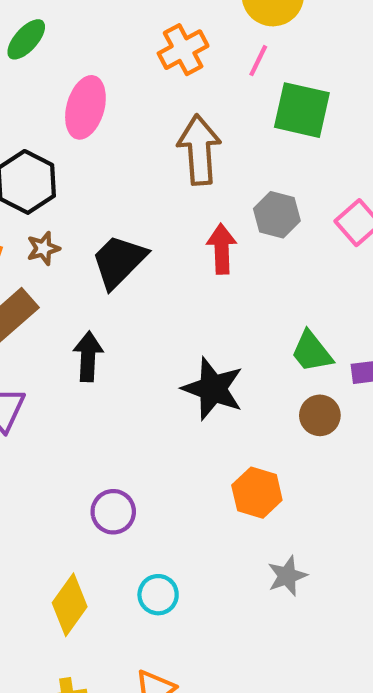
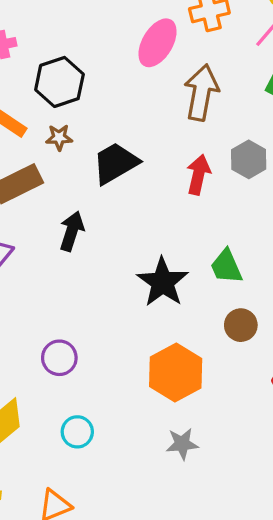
pink ellipse: (85, 107) -> (157, 43), moved
green trapezoid: (312, 352) -> (226, 267), moved
orange hexagon: (257, 493) -> (176, 373), size x1.4

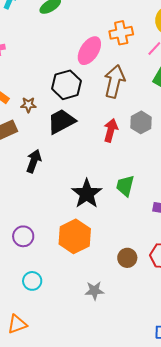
black hexagon: (59, 82) -> (66, 85), moved
green trapezoid: (226, 267) -> (125, 186), turned 35
brown circle: (241, 325) -> (127, 258), moved
orange hexagon: (176, 373) -> (75, 236), moved

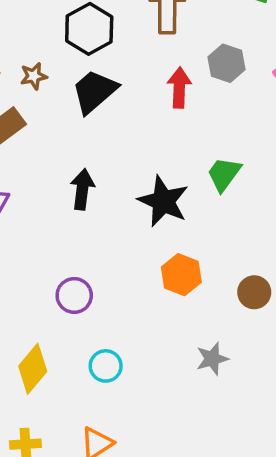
black arrow: (34, 161) -> (82, 189), moved
green trapezoid: (125, 186) -> (224, 174), turned 35
orange hexagon: (75, 236) -> (181, 275), moved, size x0.7

